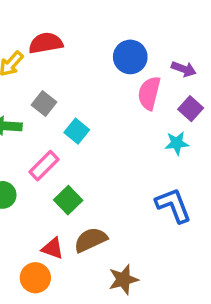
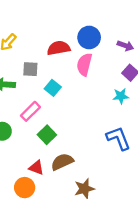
red semicircle: (46, 43) -> (59, 48), moved
pink semicircle: (149, 93) -> (84, 64), moved
gray square: (44, 104) -> (30, 69), turned -35

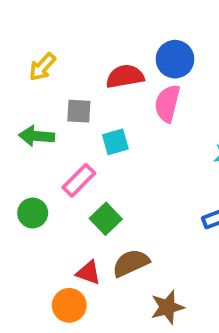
cyan square: (53, 88) -> (115, 142), turned 35

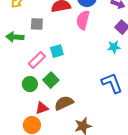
cyan square: (115, 142) -> (57, 51), moved
green circle: (33, 213) -> (30, 84), moved
red triangle: (88, 273) -> (42, 108), turned -40

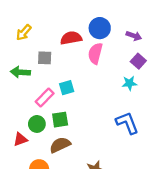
green square: (51, 80) -> (60, 120), turned 35
brown semicircle: (64, 103) -> (60, 145), moved
red triangle: (42, 108) -> (20, 139), moved

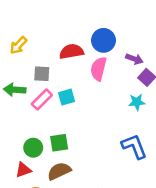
purple arrow: (134, 36) -> (134, 59), moved
cyan square: (67, 88) -> (66, 97), moved
pink rectangle: (45, 98) -> (42, 100), moved
red triangle: (20, 139) -> (23, 170), moved

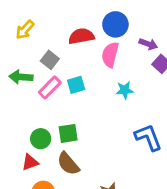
gray square: (42, 74) -> (50, 60), turned 35
cyan star: (137, 102) -> (125, 90), moved
brown semicircle: (59, 171) -> (68, 164), turned -105

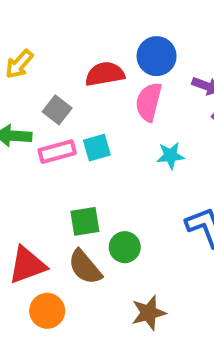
pink rectangle: (50, 87) -> (57, 152), turned 30
green circle: (41, 139) -> (125, 247), moved
red triangle: (30, 162) -> (27, 265), size x1.5

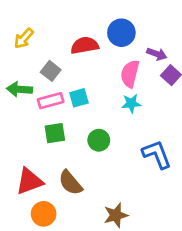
pink semicircle: (149, 102) -> (130, 74), moved
green square: (85, 221) -> (55, 133), moved
green circle: (125, 247) -> (99, 140), moved

